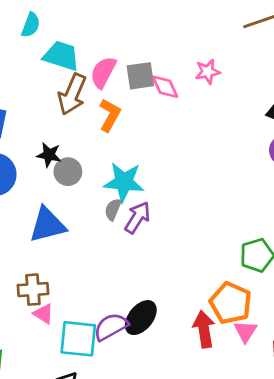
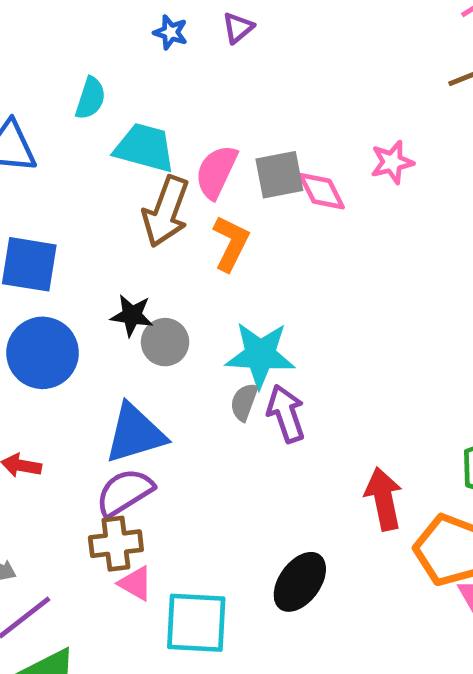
purple arrow: (137, 217) -> (286, 414), turned -48
purple semicircle: (111, 327) -> (125, 492), moved
red arrow: (204, 329) -> (384, 499), moved

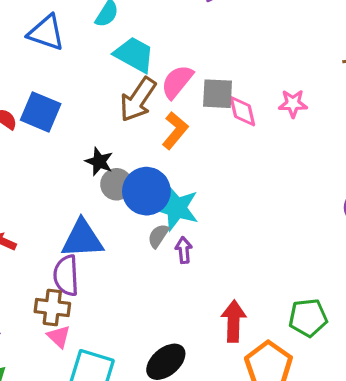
blue circle: (43, 353) -> (146, 191), moved
purple arrow: (286, 414) -> (184, 250), size x0.7
purple semicircle: (125, 492) -> (66, 275), turned -75

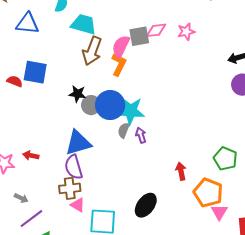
pink semicircle: (177, 82) -> (121, 46), moved
pink diamond: (242, 111) -> (156, 30), moved, turned -70
green pentagon: (308, 318) -> (225, 159), turned -30
red arrow: (234, 321) -> (181, 171), size x0.7

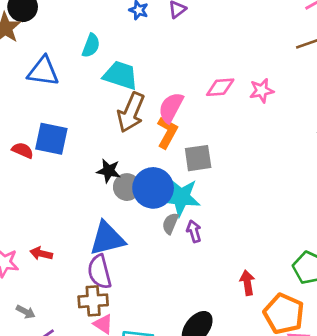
gray square: (139, 36) -> (198, 158), moved

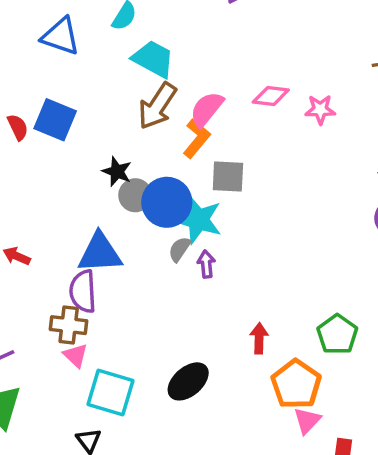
red semicircle: (23, 150) -> (18, 127), turned 30

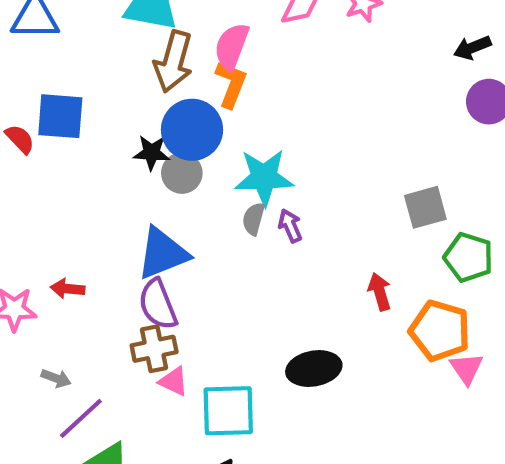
gray square: (228, 177) -> (425, 207), moved
blue circle: (167, 202) -> (192, 130), moved
black ellipse: (188, 381) -> (314, 369), turned 48

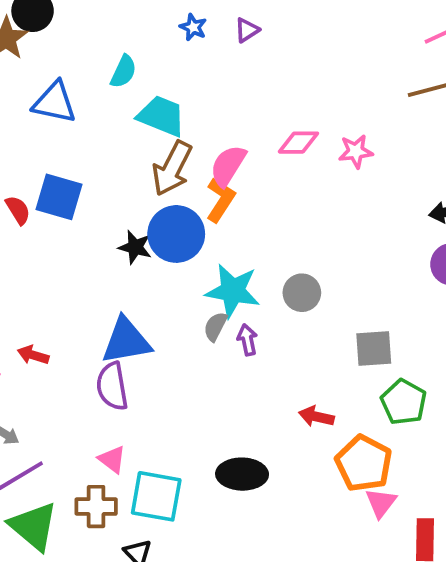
gray circle: (182, 173) -> (302, 293), moved
red arrow: (380, 292) -> (316, 417), turned -72
brown cross: (154, 349) -> (96, 507), moved

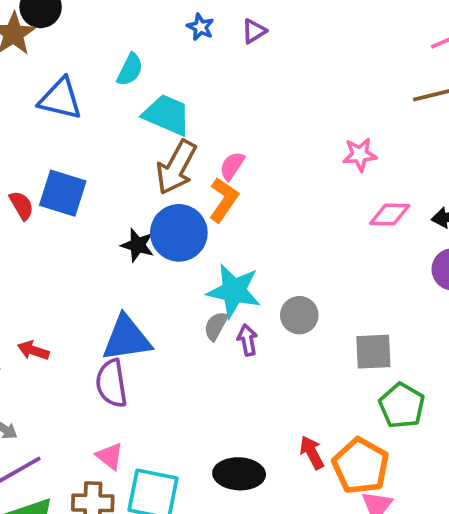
pink diamond: (298, 143) -> (390, 214), moved
pink semicircle: (228, 166) -> (232, 166), size x0.7
gray circle: (302, 293) -> (299, 315), moved
red arrow: (316, 417) -> (312, 453), moved, turned 48

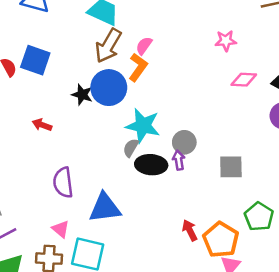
blue triangle: (127, 338) -> (105, 208), moved
purple arrow: (247, 340) -> (179, 160), moved
red arrow: (33, 350) -> (42, 125), moved
green pentagon: (402, 406) -> (259, 217), moved
black ellipse: (239, 474) -> (151, 165), moved

